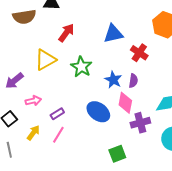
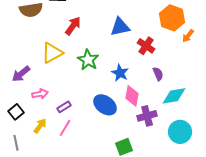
purple semicircle: (133, 81) -> (158, 74), moved, turned -32

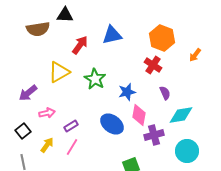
orange hexagon: (172, 18) -> (162, 38), moved
blue triangle: (120, 27) -> (112, 35), moved
blue star: (120, 73) -> (127, 92), turned 30

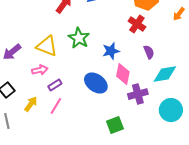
yellow triangle: (59, 72) -> (47, 46), moved, turned 50
pink arrow: (47, 113) -> (40, 70), moved

